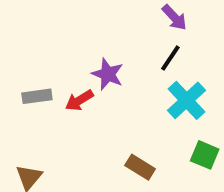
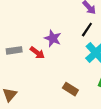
red arrow: (79, 100) -> (37, 53), turned -112

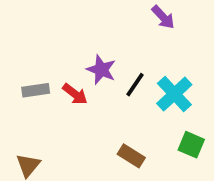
black line: (87, 30) -> (135, 85), moved

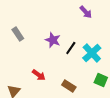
gray rectangle: (36, 90) -> (18, 34), moved, turned 64
red arrow: (75, 94) -> (39, 75), moved

